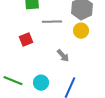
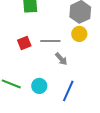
gray line: (52, 22) -> (50, 41), moved

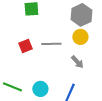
gray arrow: (61, 59) -> (77, 62), moved

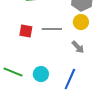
red square: (25, 46) -> (26, 31), turned 32

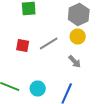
gray line: (52, 29) -> (49, 44), turned -30

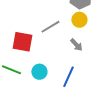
red square: (23, 46) -> (22, 42), moved, size x1.5

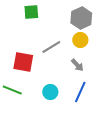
cyan circle: (39, 72) -> (50, 92), moved
blue line: (68, 77) -> (80, 92), moved

